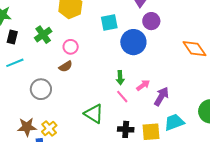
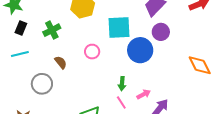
cyan square: (109, 23) -> (119, 27), size x1.4
pink circle: (71, 47) -> (92, 52), moved
brown semicircle: (66, 66) -> (61, 62), moved, turned -104

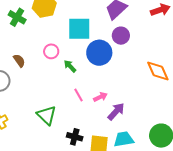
green cross: (52, 30) -> (17, 17), moved, turned -36
green arrow: (122, 84) -> (70, 66), moved, turned 128
pink line: (121, 103) -> (78, 95), moved

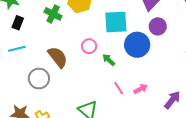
brown semicircle: (19, 61) -> (58, 57), size x1.6
purple arrow: (116, 111) -> (172, 100), moved

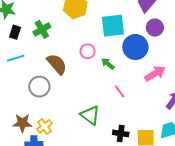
green cross: (53, 14) -> (42, 29), moved, turned 36
pink arrow: (141, 89) -> (155, 74), moved, size x1.5

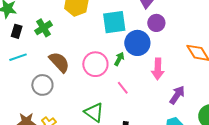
pink circle: (88, 51) -> (95, 64), moved, size x1.6
green arrow: (108, 64) -> (119, 59), moved, turned 80
pink arrow: (155, 74) -> (158, 69), turned 125

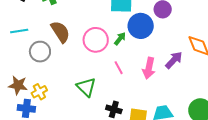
cyan line: (18, 57) -> (19, 31), moved
pink arrow: (158, 69) -> (149, 68), moved
purple arrow: (177, 95) -> (174, 60), moved

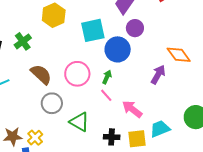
green arrow: (120, 39) -> (107, 77), moved
gray circle: (40, 52) -> (52, 103), moved
pink arrow: (149, 68) -> (132, 109), moved, turned 130

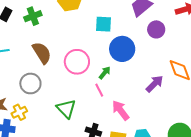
purple circle: (135, 28) -> (156, 29), moved
cyan square: (93, 30) -> (103, 24), size x0.7
gray circle: (52, 103) -> (30, 83), moved

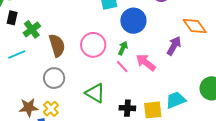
green cross: (33, 16) -> (32, 29), moved
brown semicircle: (42, 53) -> (57, 45), turned 30
pink arrow: (121, 110) -> (146, 62), moved

